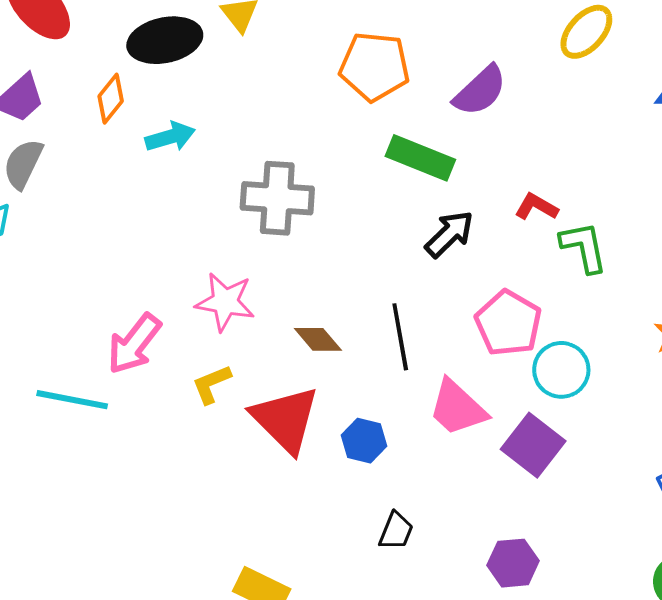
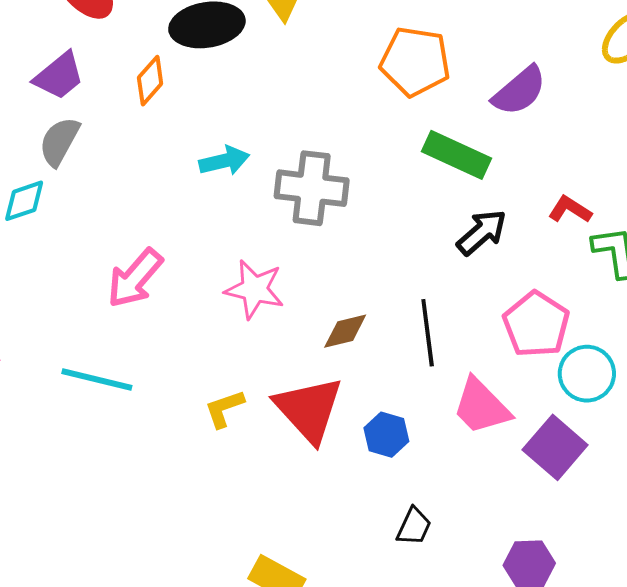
cyan arrow: (170, 137) -> (224, 161), moved
brown diamond: (318, 339) -> (345, 331), turned -66
pink arrow: (134, 344) -> (135, 278), moved
yellow L-shape: (212, 384) -> (224, 409), moved

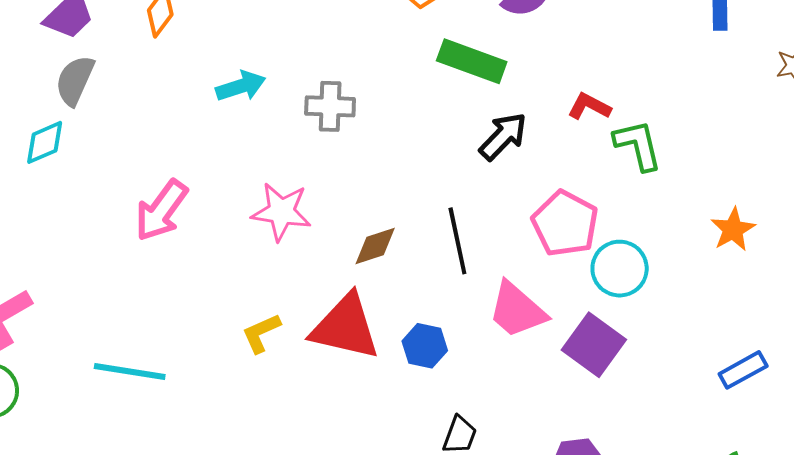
gray cross: (312, 188) -> (330, 106), size x0.7
cyan line: (97, 379) -> (130, 372), moved
red triangle: (309, 409) -> (345, 327), turned -30

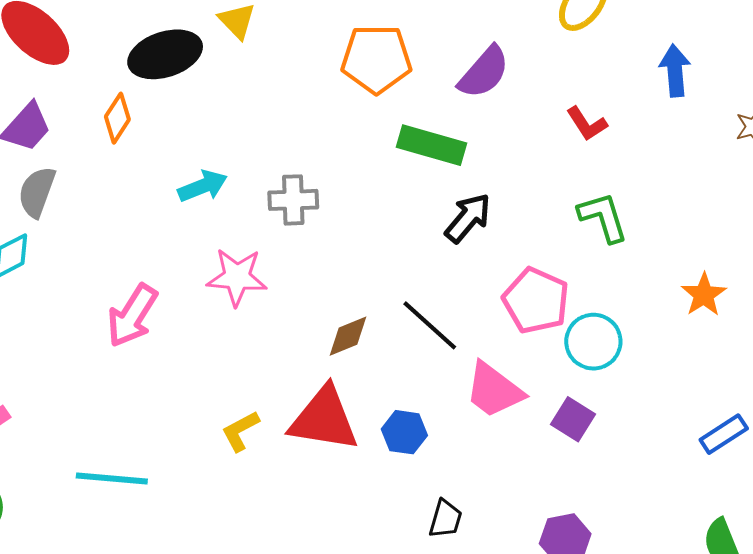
red L-shape: (589, 106) -> (587, 124), moved, turned -147
pink star: (281, 212) -> (237, 277), moved
black line: (457, 241) -> (430, 325), turned -32
purple square: (594, 345) -> (573, 419), size x0.7

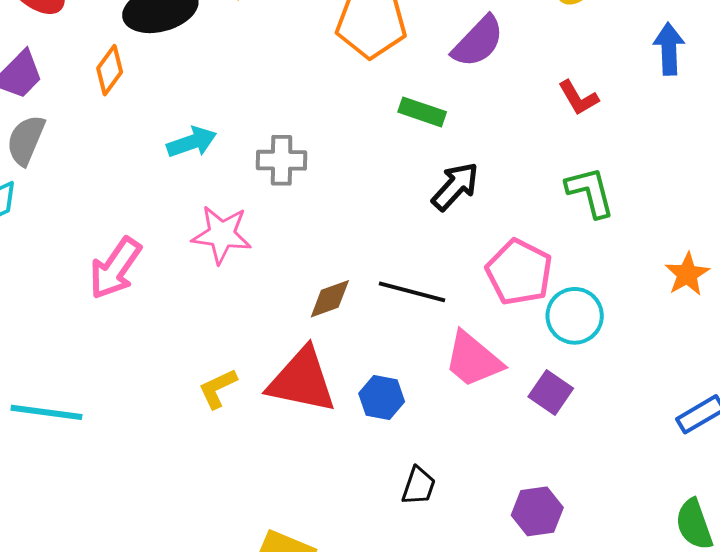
green rectangle: (431, 145) -> (422, 112), size x0.7
black line: (430, 325) -> (412, 292), turned -30
cyan line: (112, 478) -> (46, 412), moved

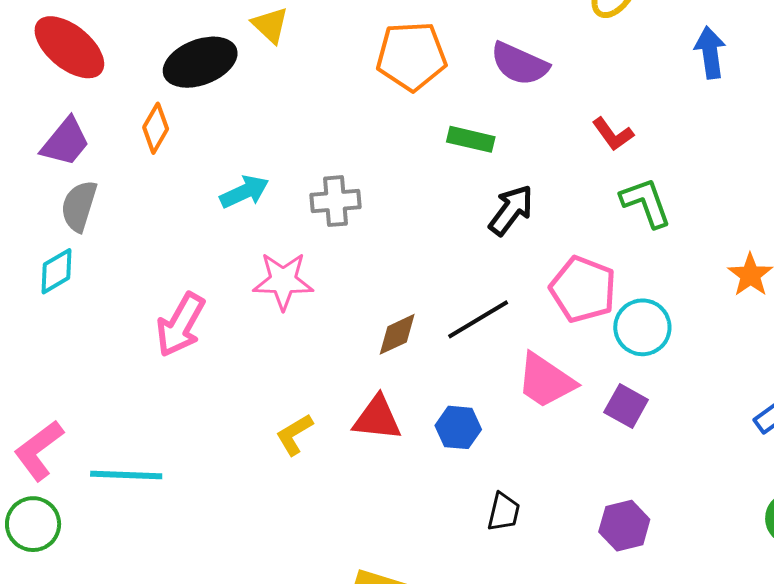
purple semicircle: (478, 42) -> (519, 64), turned 76
red L-shape: (578, 98) -> (613, 134), moved
black line: (412, 292) -> (478, 319), turned -40
red triangle: (302, 380) -> (377, 418), size x0.7

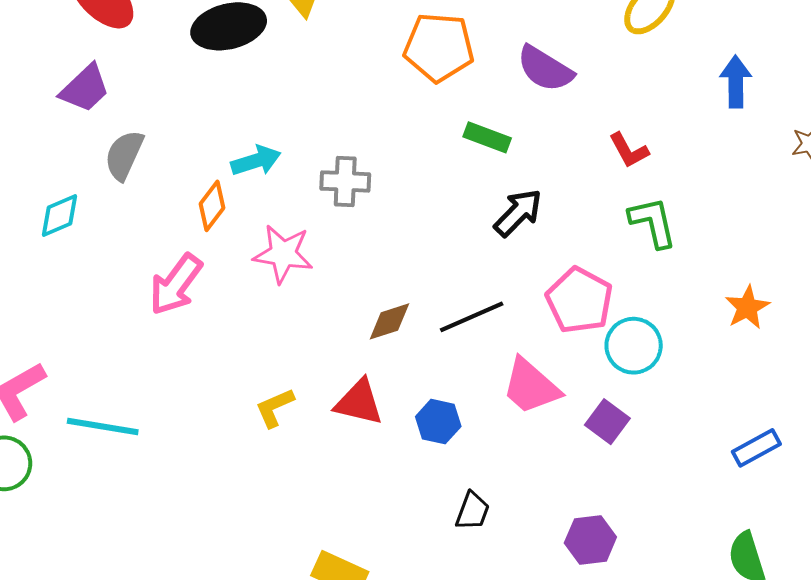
orange diamond: (156, 128) -> (212, 206), moved
gray semicircle: (79, 206) -> (124, 155), moved

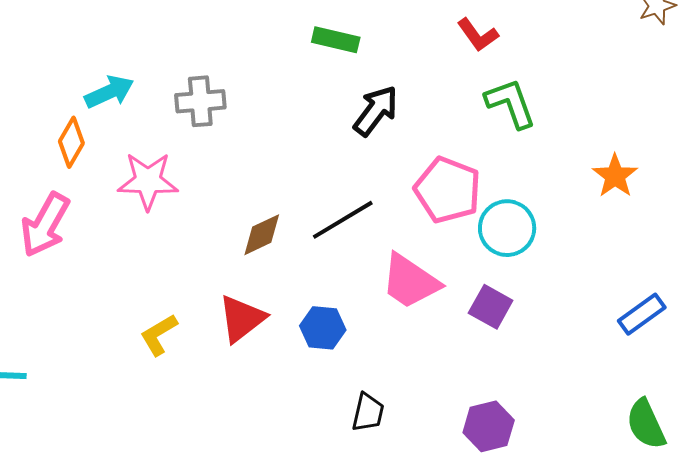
red triangle: (359, 402) -> (242, 319), turned -44

